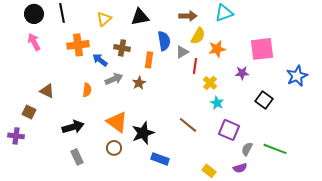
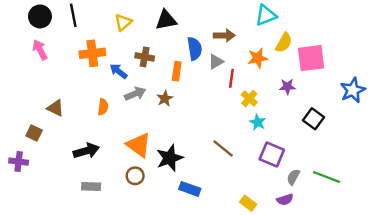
brown arrow: (188, 16) -> (224, 35), moved
yellow semicircle: (198, 36) -> (284, 43), moved
gray rectangle: (77, 157) -> (91, 187), turned -63

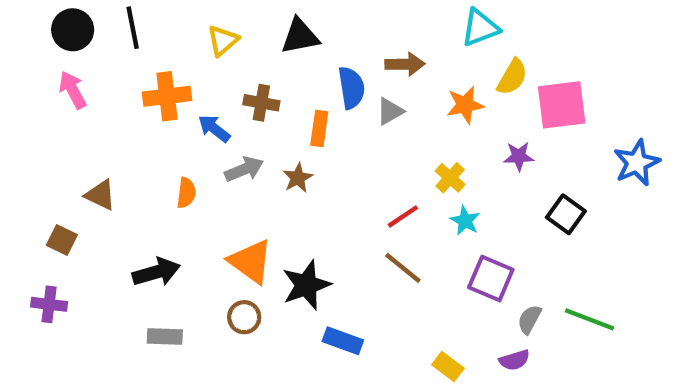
red line: (231, 78) -> (403, 216), moved, turned 48
purple cross: (19, 162) -> (49, 304), moved

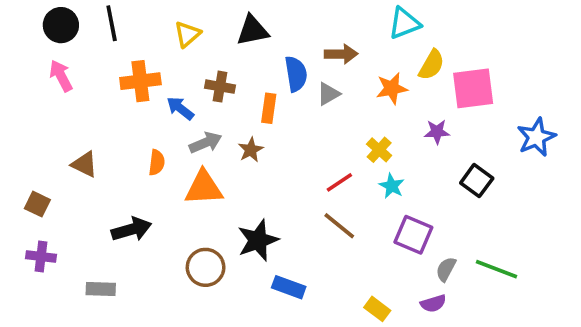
brown square: (62, 240) -> (37, 204), moved
orange triangle: (251, 261) -> (204, 188), moved, turned -39
brown circle: (244, 317) -> (206, 267), size x1.4
gray rectangle: (165, 336) -> (101, 289), moved

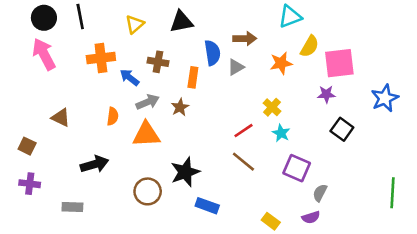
pink arrow: (61, 76) -> (44, 54), size x1.4
purple star: (437, 132) -> (326, 94), moved
green line: (497, 269) -> (393, 193), moved, turned 72

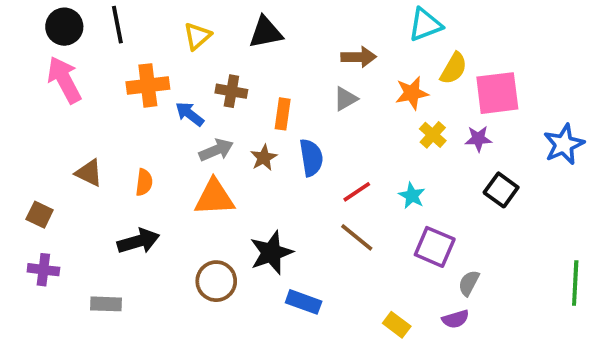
blue semicircle: (212, 53) -> (311, 158), moved
yellow cross: (272, 107) -> (433, 135), moved
orange semicircle: (113, 116) -> (144, 182), moved

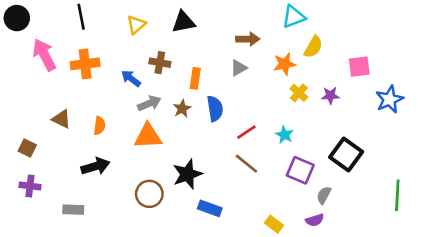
black circle: (64, 27) -> (17, 18), moved
orange cross: (148, 85) -> (85, 64), moved
pink square: (497, 93) -> (359, 67), moved, size x0.7
black square: (501, 190) -> (346, 155), moved, size x1.4

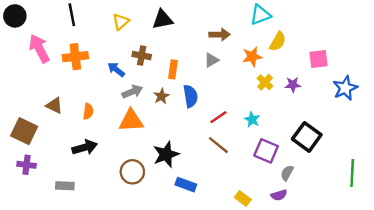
brown square: (27, 148) -> (24, 131), size x1.6

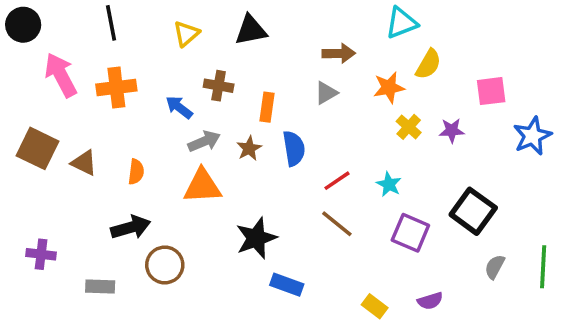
brown square: (24, 131) -> (37, 148), moved
brown circle: (132, 172) -> (165, 265), moved
gray semicircle: (287, 173) -> (495, 267), moved

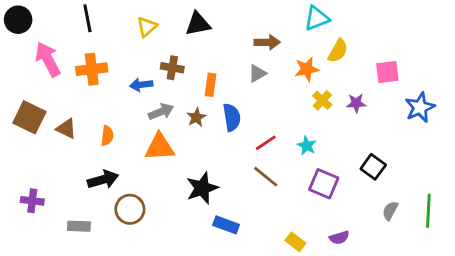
blue arrow: (179, 107) -> (141, 85), turned -45
black square: (473, 211) -> (373, 167), size x0.7

